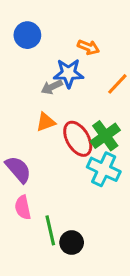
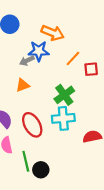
orange arrow: (88, 47) -> (53, 33), size x1.5
red ellipse: (78, 139) -> (32, 125), moved
cyan cross: (104, 169) -> (63, 118), turned -30

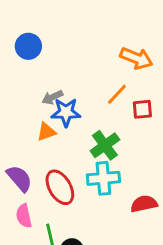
orange arrow: (53, 33) -> (136, 58), moved
blue star: (39, 51) -> (66, 112), moved

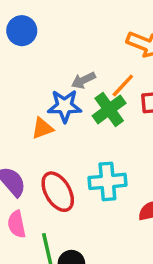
gray arrow: (52, 97) -> (83, 80), moved
green cross: (105, 145) -> (109, 109), moved

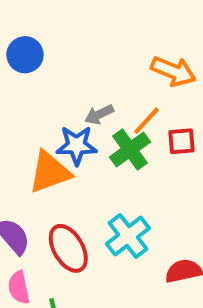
orange triangle: (42, 128) -> (50, 172), size x1.6
cyan cross: (107, 181) -> (128, 236), turned -33

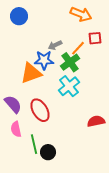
orange arrow: (173, 71) -> (81, 14), moved
red square: (182, 141) -> (95, 38), moved
cyan cross: (128, 236) -> (69, 86), moved

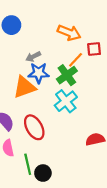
orange arrow: (81, 14) -> (69, 33), moved
gray arrow: (55, 45) -> (33, 57), moved

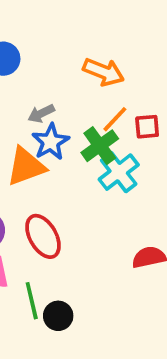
red square: (94, 49) -> (147, 127), moved
blue star: (39, 73) -> (51, 142), turned -30
cyan cross: (66, 101) -> (119, 172), moved

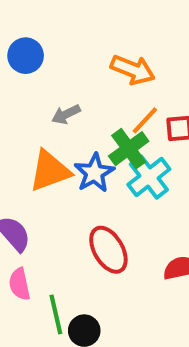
blue star: (51, 142) -> (94, 173), moved
red ellipse: (43, 236) -> (108, 250), moved

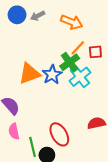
gray arrow: (66, 114) -> (38, 16), moved
red ellipse: (108, 250) -> (59, 134), moved

